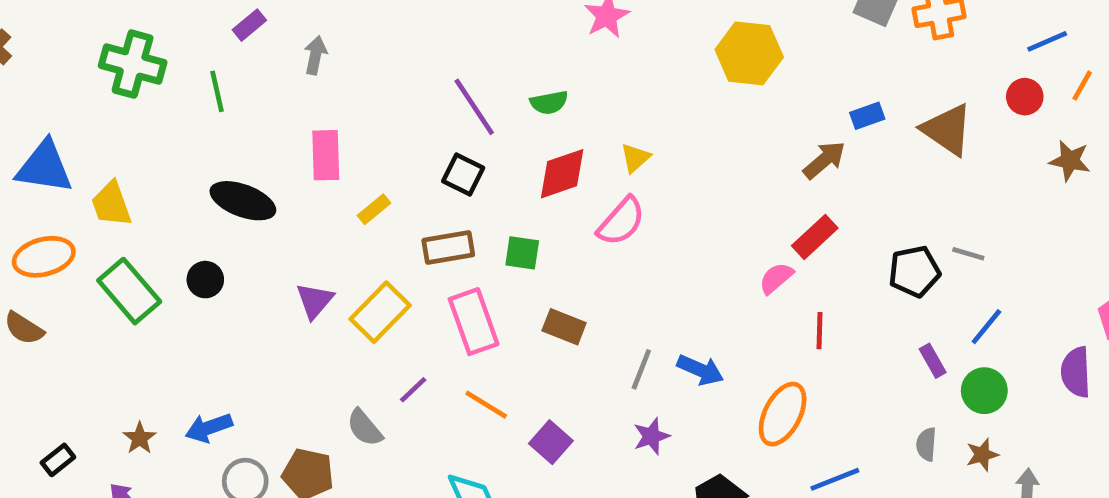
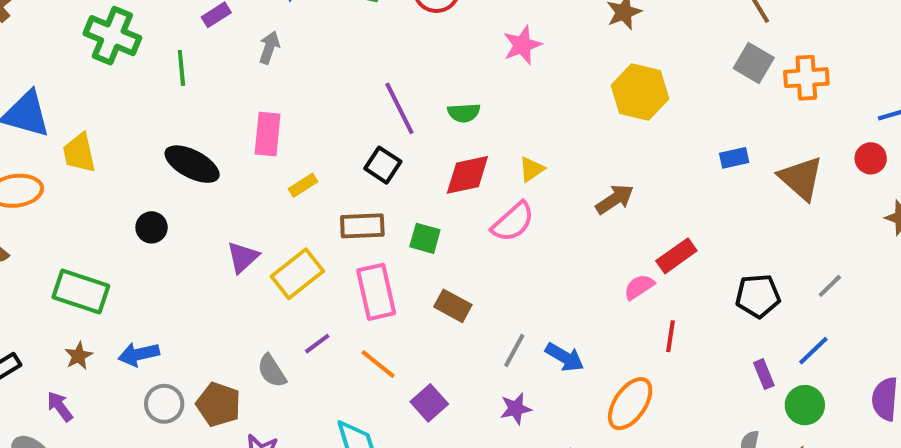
brown arrow: (824, 160) -> (615, 199), moved
gray line: (968, 254) -> (830, 286), moved, turned -68
green rectangle: (129, 291) -> (81, 291), moved, turned -38

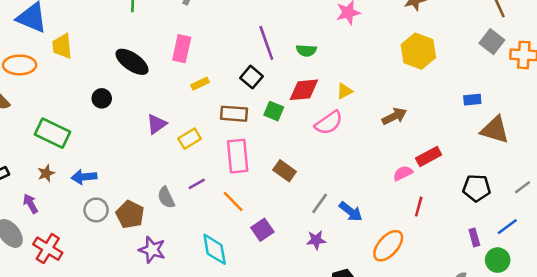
brown triangle: (801, 178) -> (495, 130), moved, turned -32
green square: (425, 238) -> (274, 111), moved
yellow rectangle: (297, 274) -> (190, 139), size x0.7

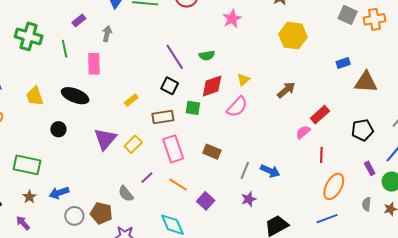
yellow trapezoid: (62, 46) -> (35, 96), moved
pink rectangle: (182, 49) -> (94, 64), moved
purple triangle: (157, 124) -> (105, 139), size x1.4
orange ellipse: (388, 246) -> (334, 186), moved

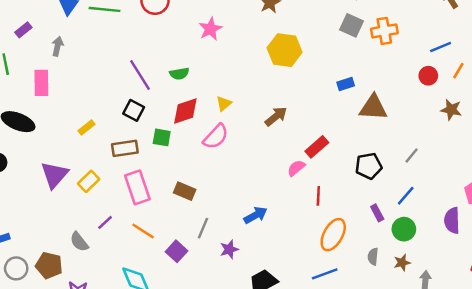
gray line: (245, 170) -> (203, 228), moved
blue arrow: (270, 171) -> (256, 215), turned -54

